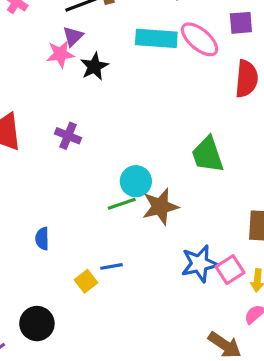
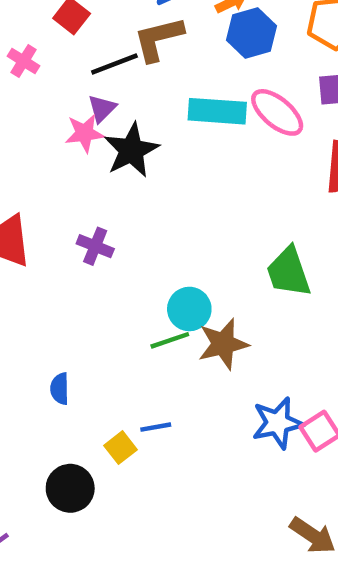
black star: (94, 66) -> (131, 150), size x1.4
black circle: (37, 324) -> (70, 488), moved

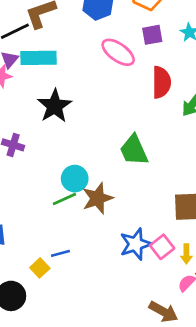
cyan rectangle: (217, 111) -> (38, 58), moved
black star: (131, 150) -> (55, 106), moved

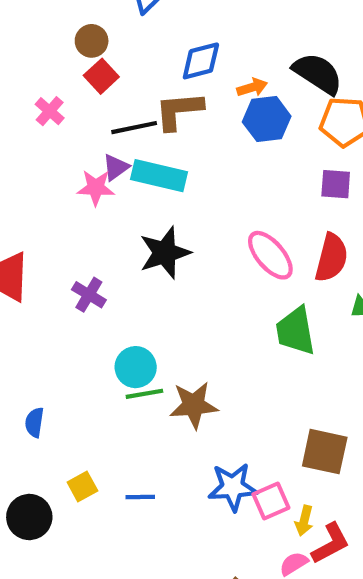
pink ellipse: (118, 52) -> (270, 255), moved
green trapezoid: (134, 150) -> (295, 331), moved
cyan circle: (75, 179) -> (136, 367), moved
blue line: (60, 253) -> (140, 497), moved

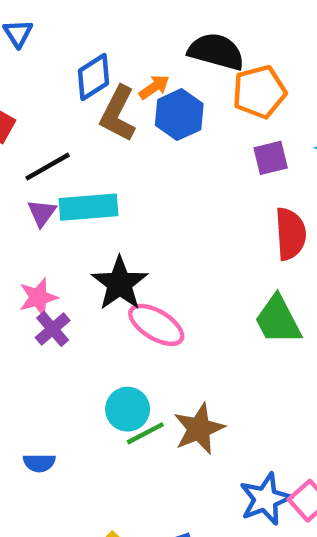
brown L-shape: (179, 111) -> (118, 114), moved, turned -40
pink star: (96, 188) -> (38, 297), moved
pink ellipse: (270, 255) -> (156, 325), moved
purple cross: (89, 295) -> (53, 329), moved, turned 36
blue semicircle: (34, 422) -> (39, 463), moved, turned -80

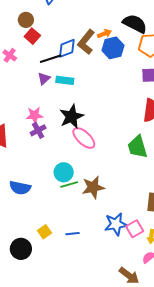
blue diamond: (93, 77) -> (67, 48), moved
cyan rectangle: (88, 207) -> (65, 80), size x0.7
blue semicircle: (39, 463) -> (20, 188), size x1.5

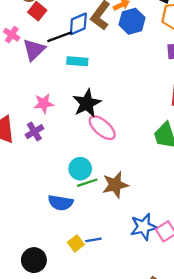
purple triangle: (44, 79) -> (34, 50), moved, size x1.5
purple cross: (38, 130) -> (34, 132), moved
blue semicircle: (20, 188) -> (60, 203), moved
yellow square: (45, 232) -> (76, 243), moved

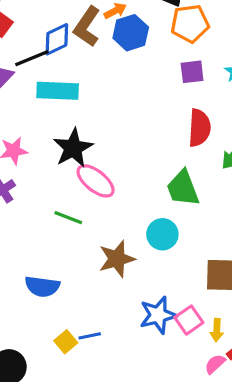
cyan rectangle: (77, 61) -> (58, 91), size x1.4
cyan circle: (80, 169) -> (162, 234), moved
green line: (87, 183) -> (68, 218), moved, turned 42

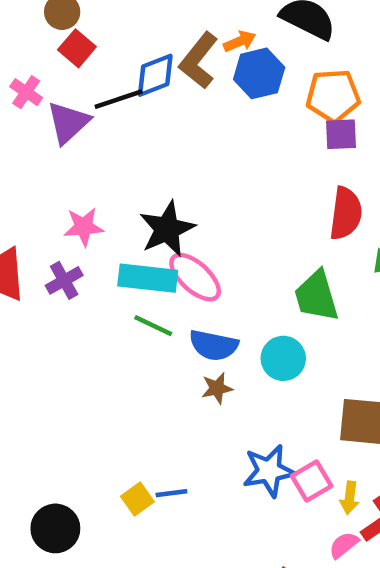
orange pentagon: (190, 24) -> (333, 96), moved
cyan rectangle: (58, 91) -> (148, 278), moved
brown star: (117, 259) -> (217, 388), size x0.6
blue semicircle: (42, 286) -> (214, 345), moved

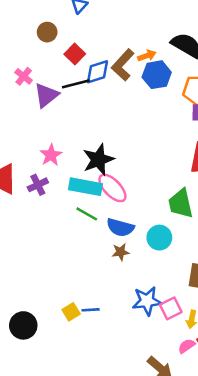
red square: (77, 48) -> (75, 54), moved
pink star: (84, 227) -> (51, 155), turned -30

